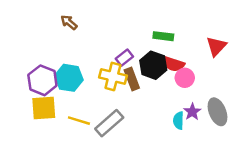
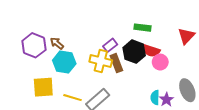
brown arrow: (69, 22) -> (57, 43), moved
purple hexagon: (42, 80) -> (34, 45), moved
purple star: (192, 112) -> (166, 100), moved

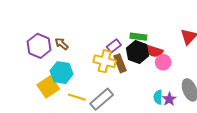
green rectangle: (142, 28) -> (138, 37), moved
cyan hexagon: (64, 62) -> (62, 73), moved
yellow square: (43, 87) -> (48, 87), turned -30

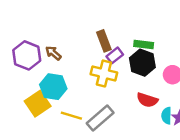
red semicircle: (154, 51) -> (147, 100), moved
brown rectangle: (120, 63) -> (104, 41), moved

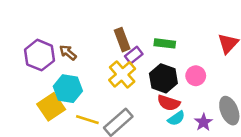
black hexagon: (142, 63) -> (163, 78), moved
yellow cross: (104, 73) -> (122, 74), turned 35
cyan semicircle: (166, 116) -> (176, 118), moved, turned -126

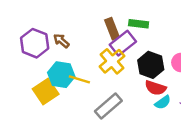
green rectangle: (165, 43) -> (139, 24), moved
purple rectangle: (134, 55) -> (123, 43), size x1.5
yellow line: (87, 120) -> (79, 79), moved

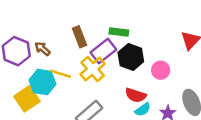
brown rectangle: (112, 29) -> (79, 37), moved
black hexagon: (151, 65) -> (131, 57), moved
yellow line: (79, 79) -> (60, 74), moved

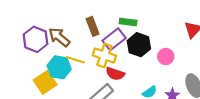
brown arrow: (42, 49) -> (59, 37), size x1.5
yellow cross: (93, 69) -> (104, 55), turned -30
red semicircle: (136, 95) -> (115, 74), moved

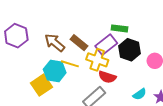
brown rectangle: (93, 26) -> (79, 43), moved, turned -30
purple hexagon: (35, 39) -> (16, 36), moved

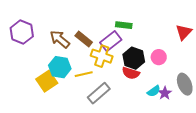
black hexagon: (130, 50) -> (134, 58), moved
yellow line: (70, 64) -> (84, 74), moved, turned -30
red semicircle: (107, 77) -> (131, 73), moved
cyan semicircle: (140, 94) -> (154, 91), moved

